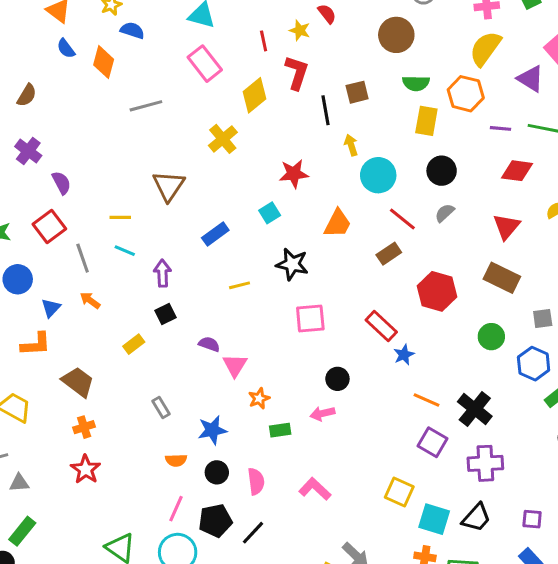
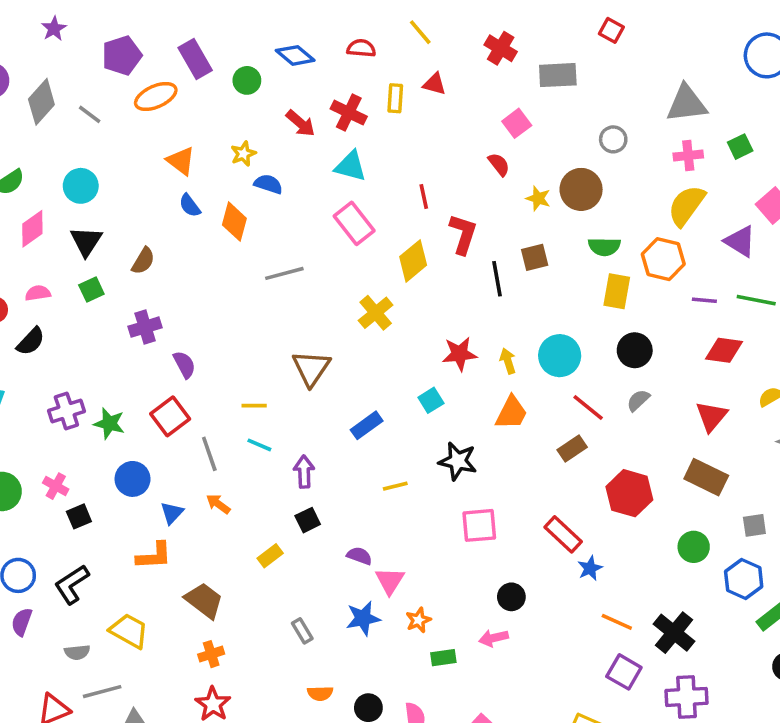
yellow star: (300, 30) -> (538, 198), moved
yellow arrow: (351, 145) -> (508, 361), moved
purple cross: (28, 151) -> (145, 327), turned 36
blue star: (212, 430) -> (363, 618), moved

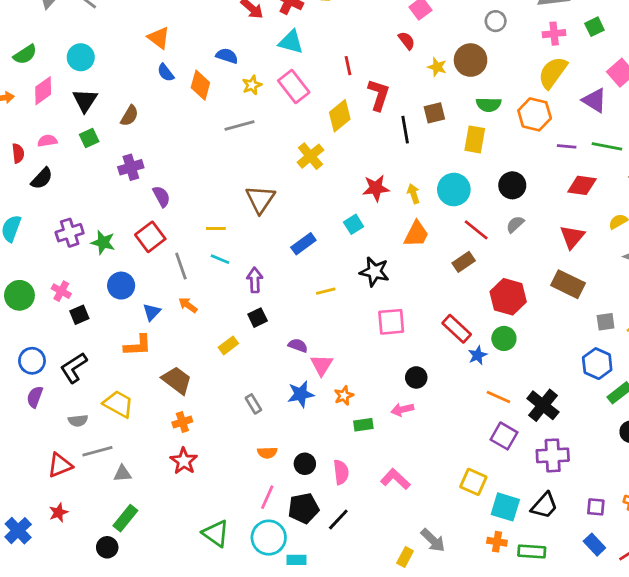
yellow star: (243, 154) -> (252, 85), moved
yellow rectangle: (617, 291) -> (475, 139), moved
green circle: (694, 547) -> (504, 338), moved

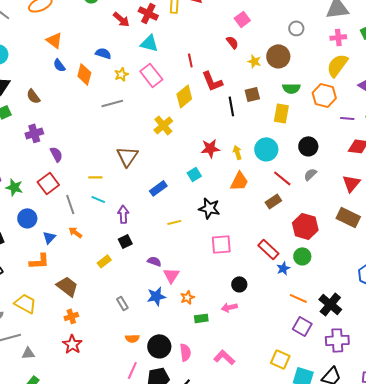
red L-shape: (379, 95) -> (212, 81), turned 140
brown semicircle: (129, 116) -> (33, 96), turned 112
black circle: (305, 464) -> (159, 346), size x1.5

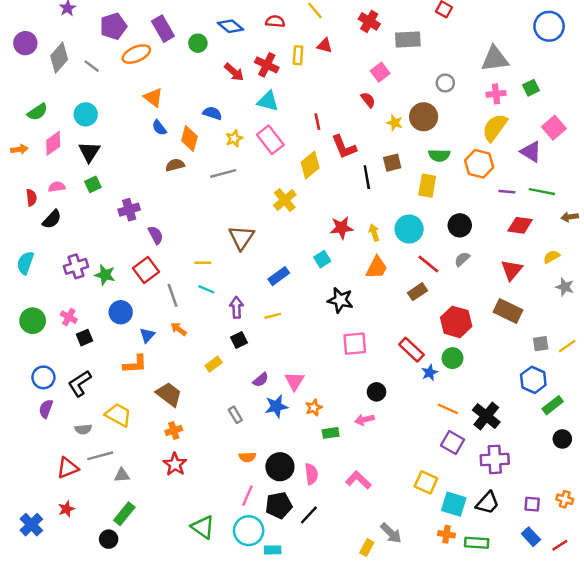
brown semicircle: (33, 96) -> (175, 165), moved, turned 112
yellow line: (174, 222) -> (273, 316), moved
purple semicircle: (154, 261) -> (261, 380), moved, turned 120

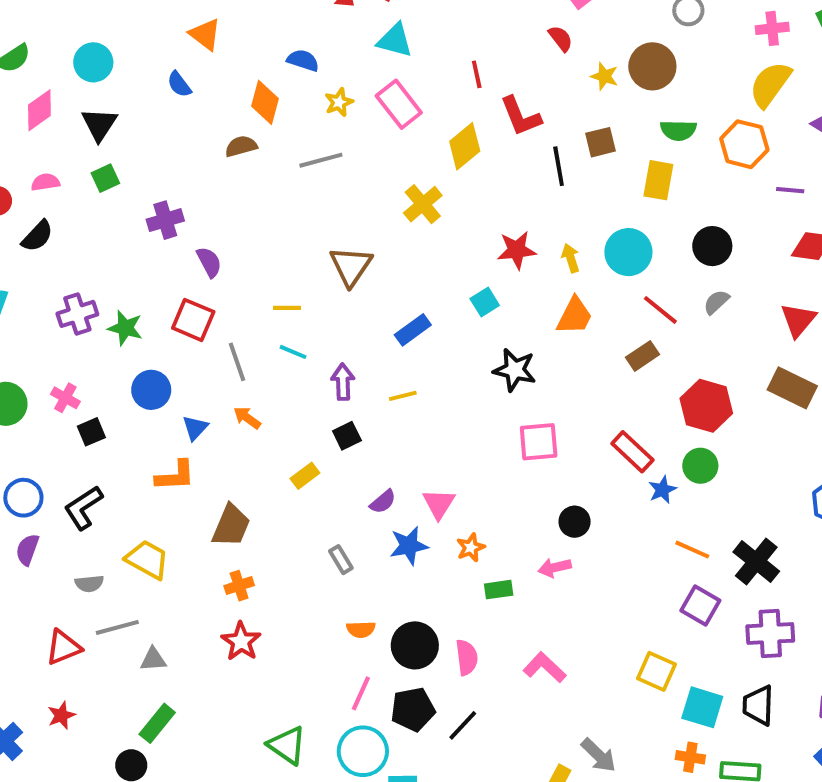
blue semicircle: (159, 128) -> (179, 84), moved
red square: (146, 270) -> (193, 320), turned -30
brown trapezoid: (169, 394) -> (231, 526), turned 76
black trapezoid: (488, 503) -> (758, 705), turned 140

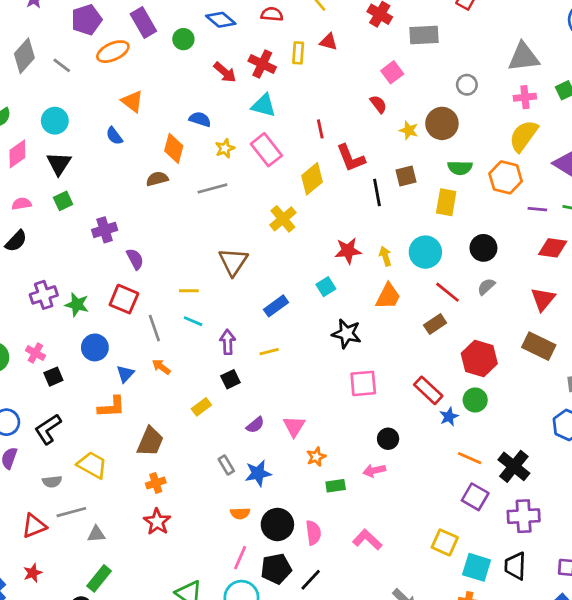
blue star: (409, 546) -> (258, 473), moved

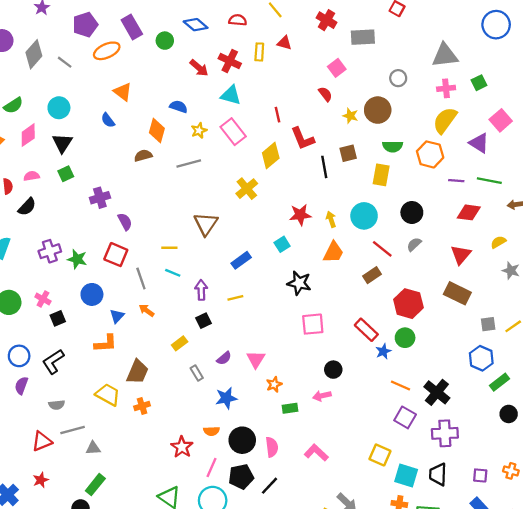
yellow trapezoid: (92, 465) -> (108, 395), moved
gray rectangle: (226, 465) -> (197, 373), moved
red star: (157, 522) -> (182, 447), moved

